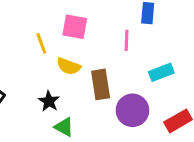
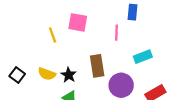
yellow semicircle: (69, 66) -> (47, 74), moved
black star: (49, 101) -> (69, 75), moved

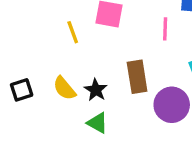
yellow semicircle: (47, 74) -> (64, 88), turned 30
black square: (17, 75) -> (22, 90), turned 35

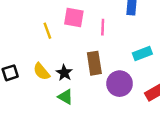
pink line: (165, 29) -> (103, 27), moved

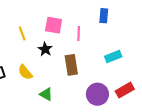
yellow line: (47, 31) -> (22, 34), moved
black star: (64, 73) -> (45, 49), moved
purple circle: (120, 84) -> (97, 94), moved

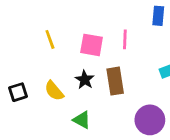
pink square: (54, 25) -> (92, 45), moved
black star: (45, 49) -> (85, 80), moved

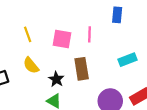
black star: (85, 80) -> (56, 79), moved
yellow semicircle: (54, 91) -> (31, 65), moved

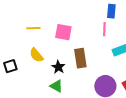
yellow line: (28, 34) -> (33, 28), turned -72
pink line: (90, 34) -> (104, 29), moved

